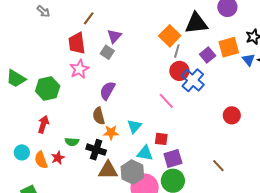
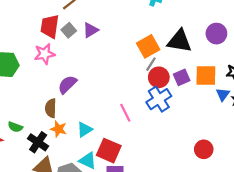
gray square: (107, 52) -> (69, 30), moved
red circle: (179, 71) -> (159, 77), moved
red circle: (232, 115) -> (204, 149), moved
red square: (161, 139) -> (109, 151), size x1.6

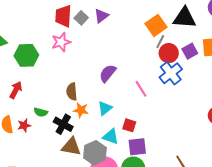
purple semicircle: (67, 84) -> (108, 73), moved
red square: (109, 151) -> (129, 125), size x0.6

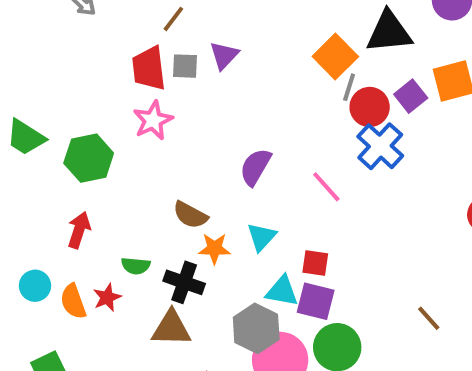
gray square: (81, 18) -> (185, 66), turned -32
brown semicircle: (72, 92) -> (190, 215), turned -48
brown triangle: (71, 147) -> (171, 328), moved
purple square: (137, 147) -> (316, 301), moved, turned 30

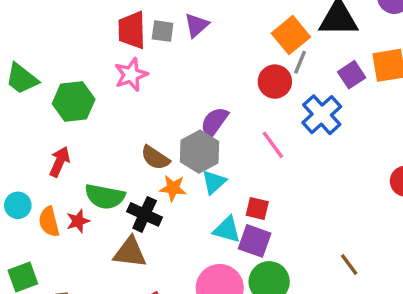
red circle: (370, 107) -> (275, 82), moved
green semicircle: (136, 266) -> (105, 197), size x1.6
gray hexagon: (256, 328) -> (200, 152), moved

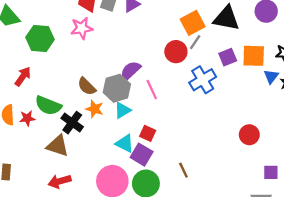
pink line: (273, 145) -> (152, 90), moved
brown line: (349, 264) -> (183, 170), moved

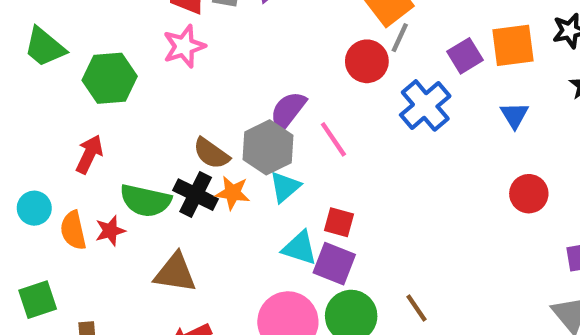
blue triangle: (271, 76) -> (514, 115), moved
black cross: (72, 123) -> (196, 195), moved
brown line: (183, 170) -> (417, 308), moved

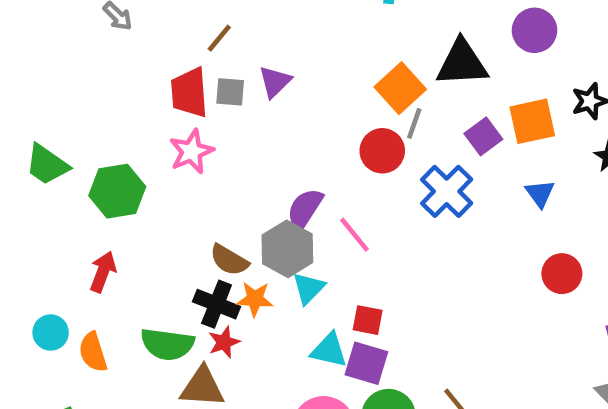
green semicircle: (145, 201) -> (167, 344), moved
red star: (110, 231) -> (224, 342), moved

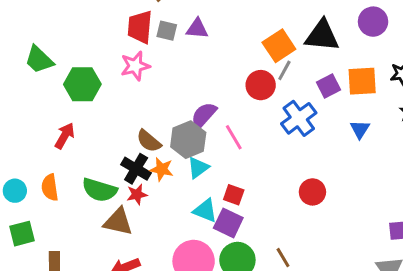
purple triangle: (275, 82) -> (197, 29), turned 40
red circle: (562, 274) -> (312, 192), moved
cyan circle: (51, 333) -> (15, 191), moved

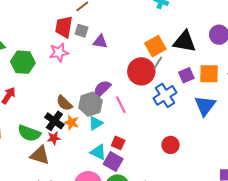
purple triangle: (197, 29) -> (100, 42), moved
red circle: (261, 85) -> (141, 71), size x1.4
blue triangle: (360, 129) -> (205, 106), size x1.6

